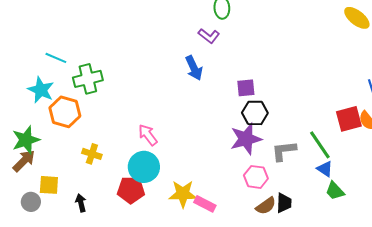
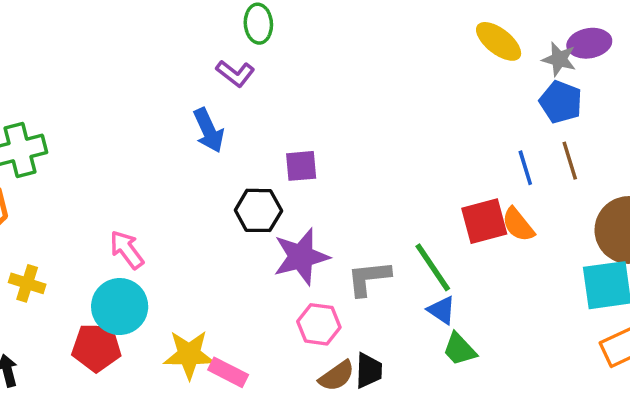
black hexagon: (255, 113) -> (258, 210), moved

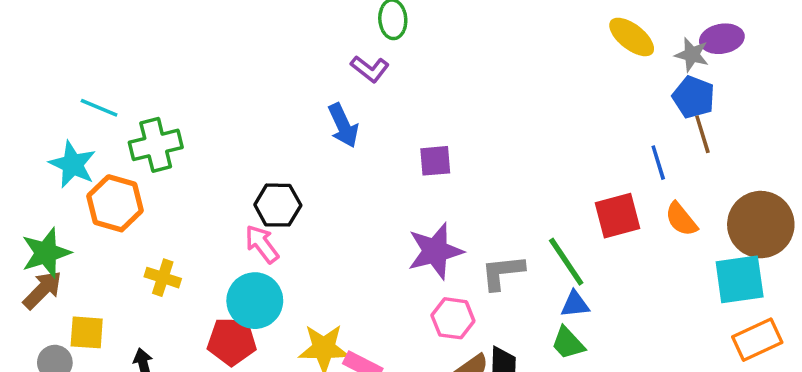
brown line: (570, 161) -> (702, 134), moved
black hexagon: (258, 210) -> (278, 205), moved
orange semicircle: (518, 225) -> (681, 219), moved
blue triangle: (442, 310) -> (575, 304), turned -40
green trapezoid: (459, 349) -> (568, 343), moved

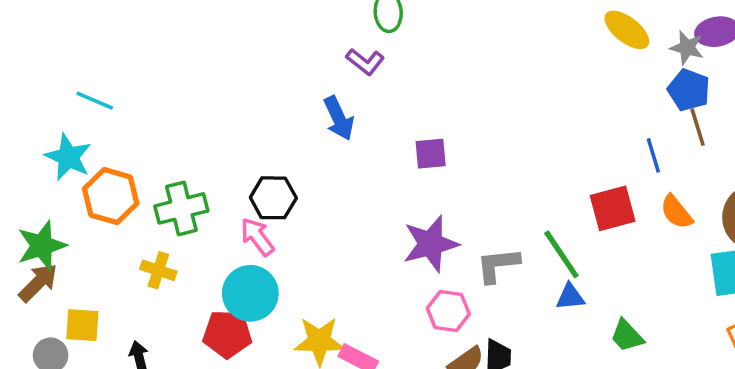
green cross: (156, 145) -> (181, 208), moved
green trapezoid: (568, 343) -> (627, 336), moved

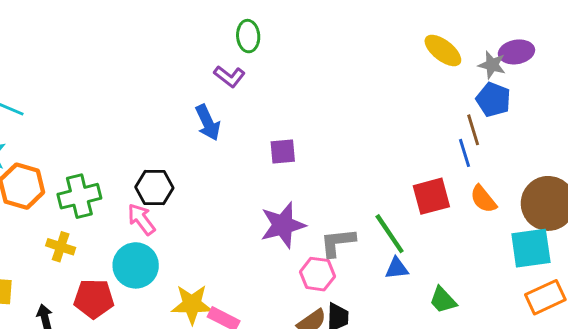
brown line: (698, 127) -> (473, 130), moved
pink hexagon: (448, 311) -> (317, 274), moved
red pentagon: (227, 334) -> (94, 299), moved

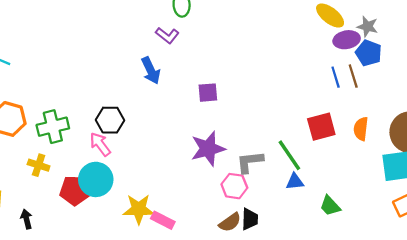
purple ellipse: (516, 52) -> (347, 40), moved
blue line: (465, 153) -> (336, 77), moved
orange semicircle: (483, 199) -> (361, 129), turned 45
red pentagon: (94, 299) -> (75, 190), moved

